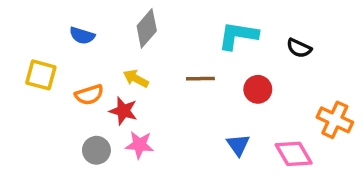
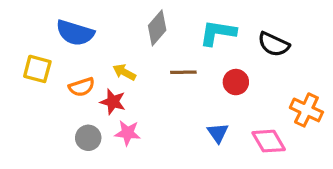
gray diamond: (147, 28) -> (157, 28), moved
blue semicircle: (82, 36) -> (75, 33), size x1.6
black semicircle: (299, 48) -> (274, 44), size x1.4

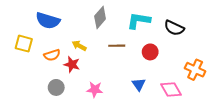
pink star: (128, 133) -> (95, 90), moved

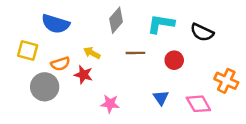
gray circle: (56, 87) -> (45, 87), moved, size x1.5

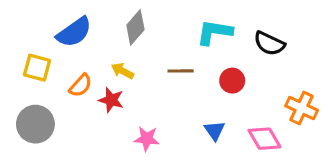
gray diamond: (116, 20) -> (135, 27), moved
blue semicircle: (56, 24) -> (74, 32), turned -52
orange semicircle: (60, 64) -> (81, 85), turned -30
gray circle: (45, 87) -> (35, 124), moved

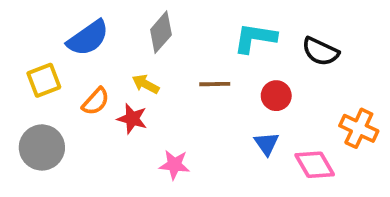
yellow square: (37, 68) -> (44, 80), turned -36
blue triangle: (214, 131) -> (267, 144), moved

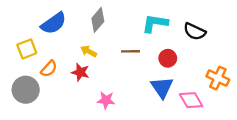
orange semicircle: (96, 101) -> (49, 69), moved
blue triangle: (267, 144) -> (162, 87), size x1.5

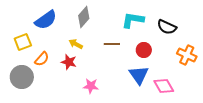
orange cross: (218, 78) -> (187, 55), moved

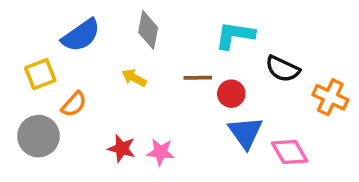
gray diamond: (84, 17) -> (148, 30), turned -30
black semicircle: (167, 27) -> (283, 69), moved
red circle: (144, 50) -> (231, 94), moved
red star: (69, 62) -> (122, 148), moved

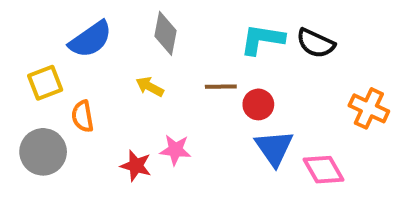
black semicircle: (283, 69) -> (316, 43), moved
orange semicircle: (74, 104) -> (83, 116), turned 128
pink star: (161, 152) -> (175, 150), moved

